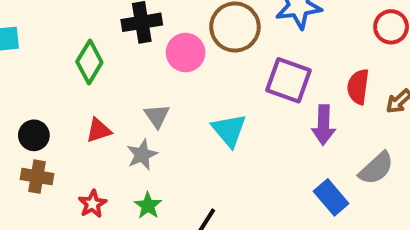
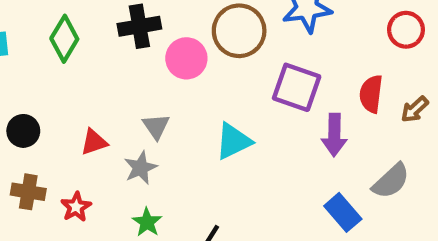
green diamond: (89, 62) -> (64, 39), moved
cyan triangle: (229, 130) -> (233, 141), turned 45
black circle: (34, 135) -> (23, 131), moved
red star: (92, 204) -> (76, 207), moved

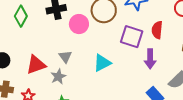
red semicircle: (371, 94) -> (157, 30), moved
red triangle: (94, 142) -> (36, 65), size x1.5

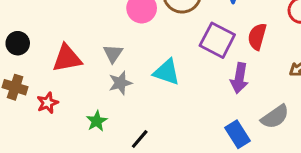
cyan triangle: (102, 63) -> (167, 72), turned 36
gray star: (58, 77) -> (120, 83), moved

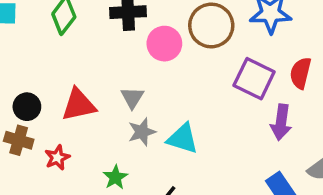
black circle: (18, 43) -> (27, 107), moved
cyan triangle: (167, 72) -> (183, 139), moved

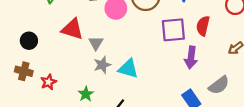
purple square: (254, 79) -> (173, 30), turned -30
red triangle: (79, 105) -> (72, 29), moved, turned 30
black circle: (27, 107) -> (29, 41), moved

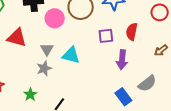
purple square: (173, 30) -> (106, 36), size x0.7
gray triangle: (96, 43) -> (47, 49), moved
cyan triangle: (128, 69) -> (71, 55), moved

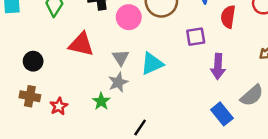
red semicircle: (132, 32) -> (228, 17), moved
cyan triangle: (71, 55) -> (152, 64), turned -36
green star: (30, 95) -> (101, 101), moved

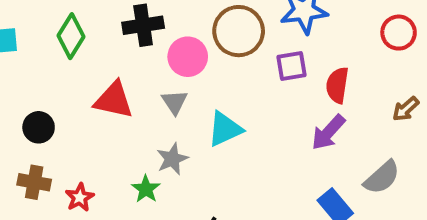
red semicircle: (228, 17) -> (337, 85), moved
purple square: (196, 37) -> (292, 66), moved
gray triangle: (121, 58) -> (175, 102), moved
purple arrow: (218, 66) -> (328, 132), turned 40

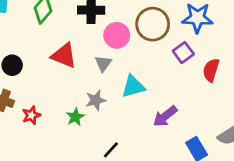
purple square: (292, 66) -> (183, 53), turned -36
purple arrow: (328, 132) -> (165, 116), moved

